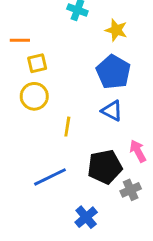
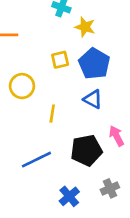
yellow star: (116, 30) -> (85, 27), moved
yellow square: (37, 63) -> (60, 60), moved
gray cross: (131, 190) -> (110, 188), moved

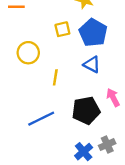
blue cross: (69, 196) -> (84, 152), moved

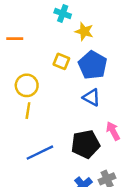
yellow square: (62, 29) -> (61, 61), turned 35
yellow line: (55, 77) -> (28, 111), moved

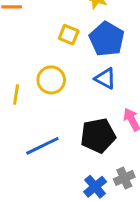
yellow circle: (27, 85) -> (51, 80), moved
yellow line: (28, 111) -> (16, 95), moved

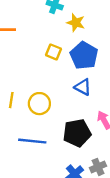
yellow circle: (51, 80) -> (39, 104), moved
blue line: (42, 146) -> (32, 141), turned 32

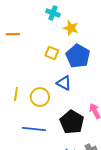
blue triangle: (83, 87) -> (64, 83), moved
black pentagon: (77, 133) -> (72, 122), turned -30

